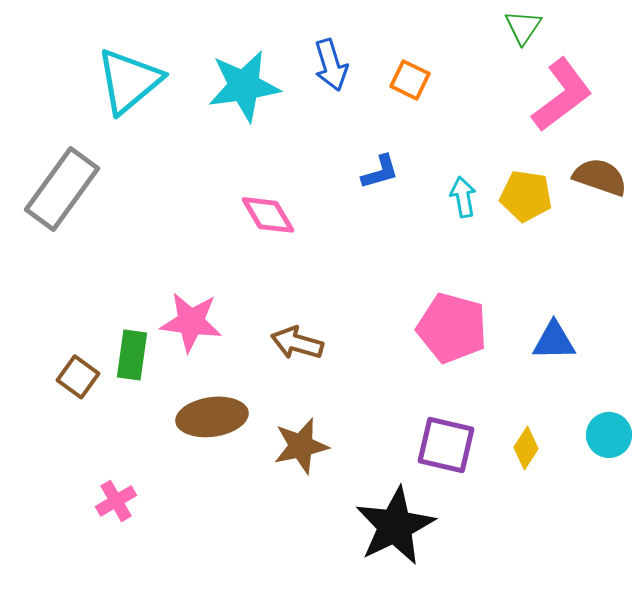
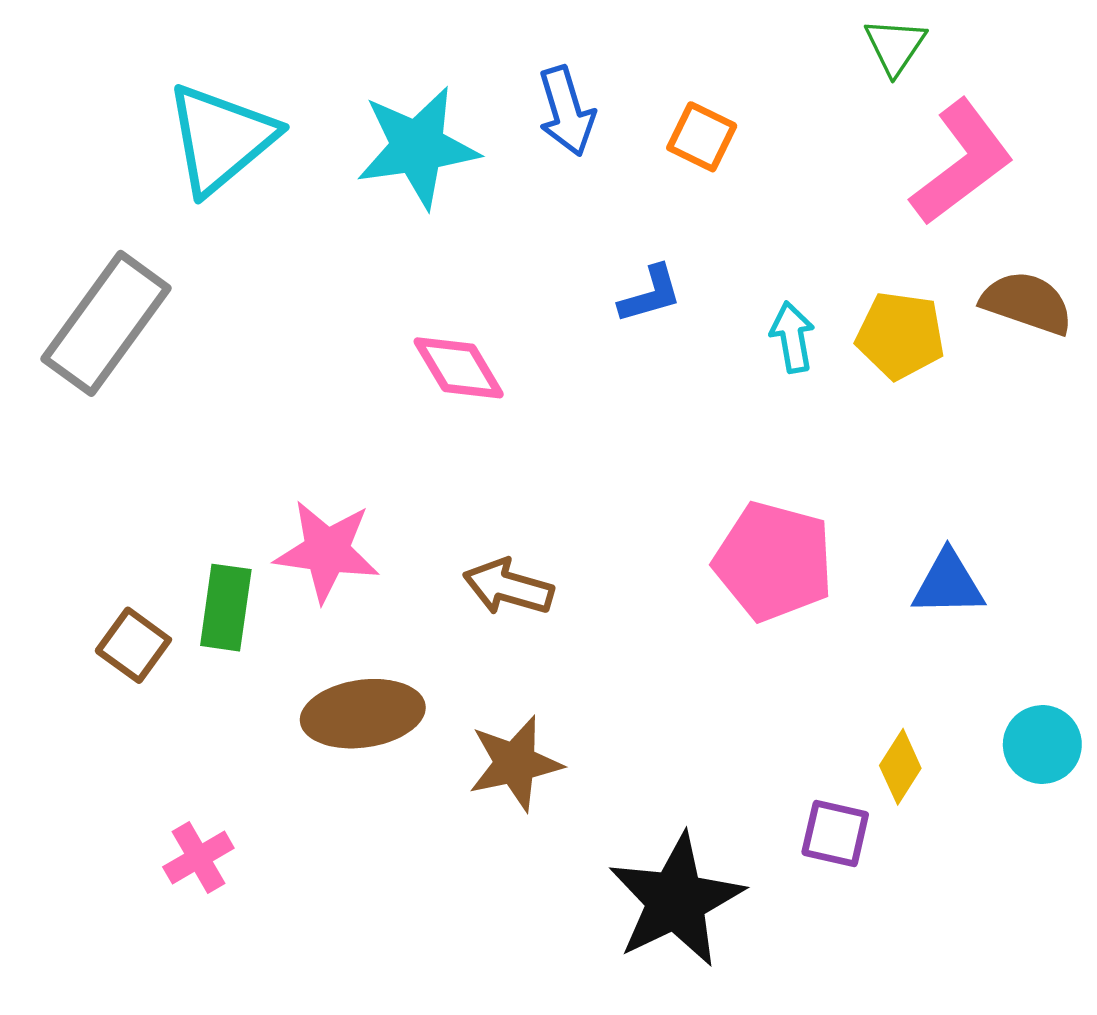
purple square: (446, 445) -> (835, 834), moved, size x0.7

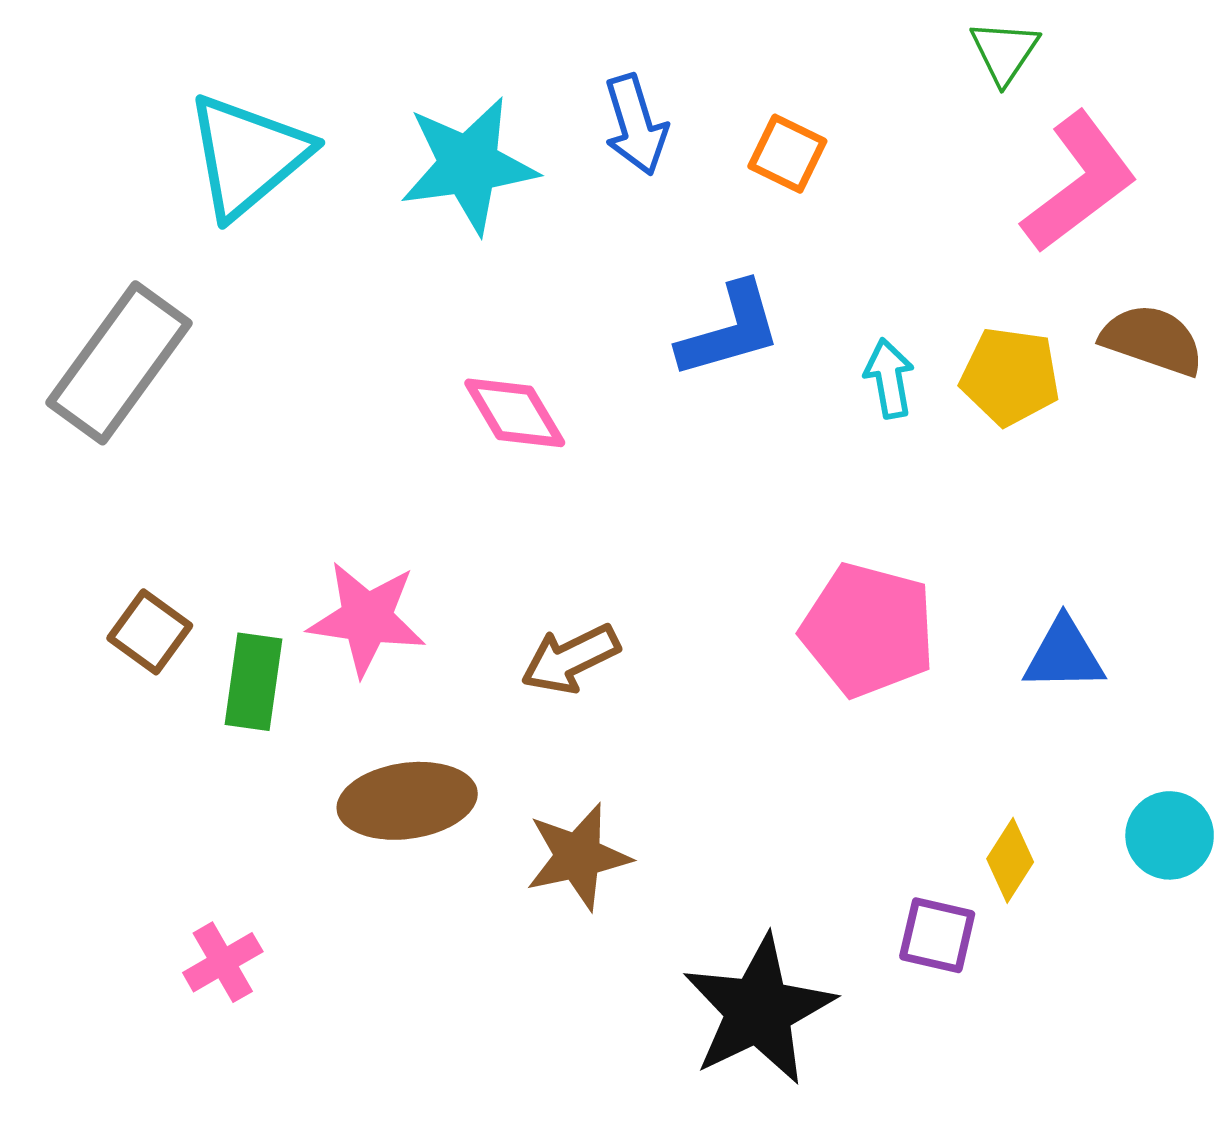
blue L-shape: (650, 294) -> (730, 330), size x1.5
brown arrow: (508, 587) -> (570, 659), turned -42
brown square: (133, 645) -> (150, 632), moved

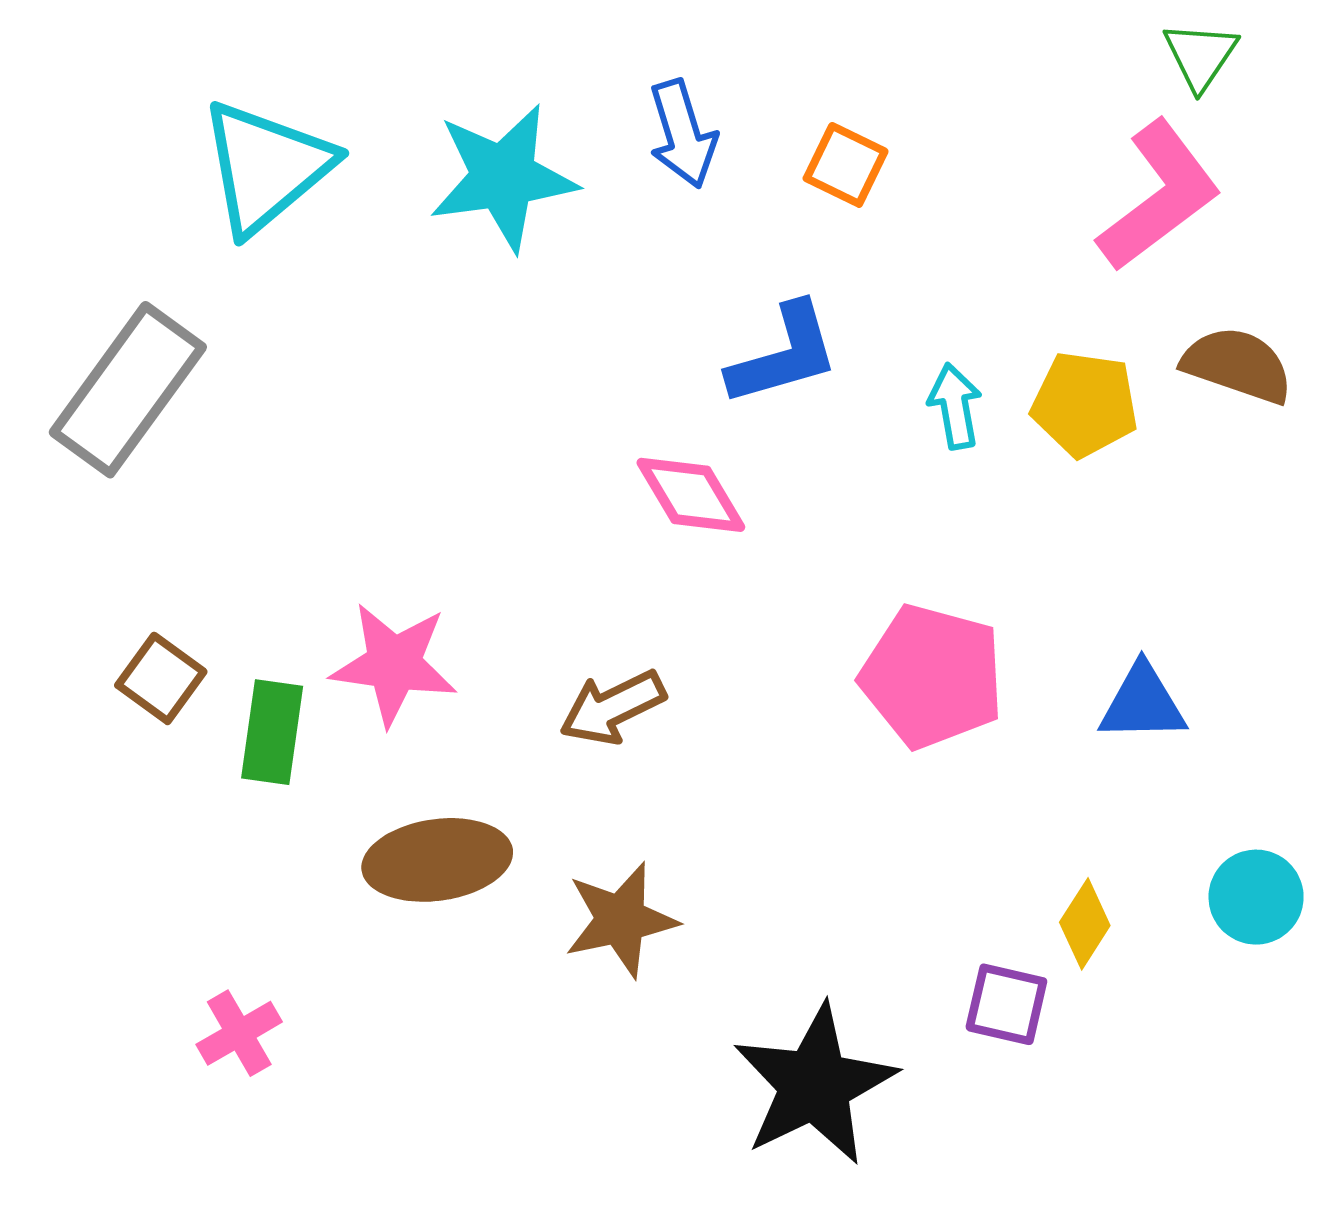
green triangle: (1004, 52) -> (1200, 56), moved
pink diamond: (515, 413) -> (691, 495), moved

